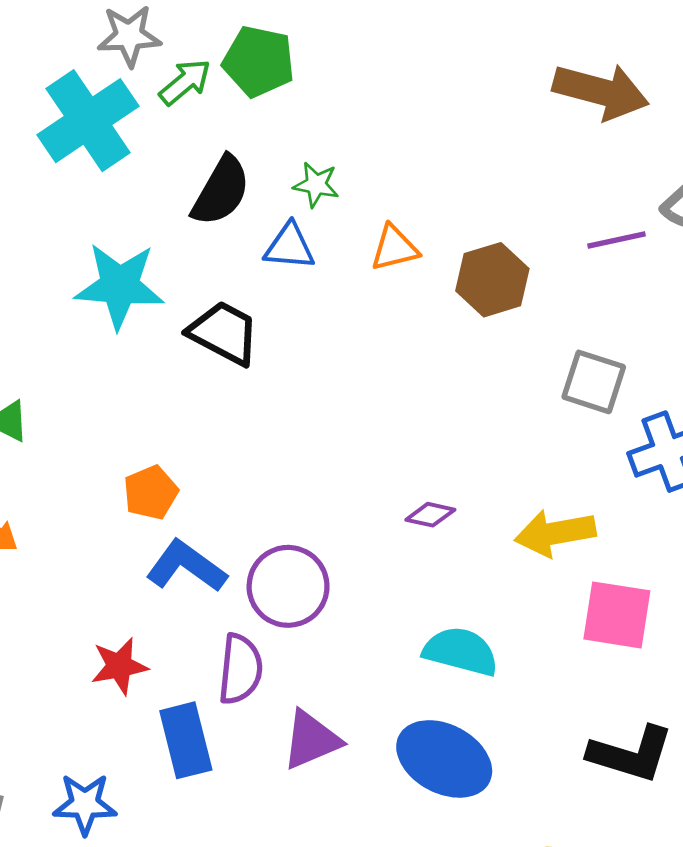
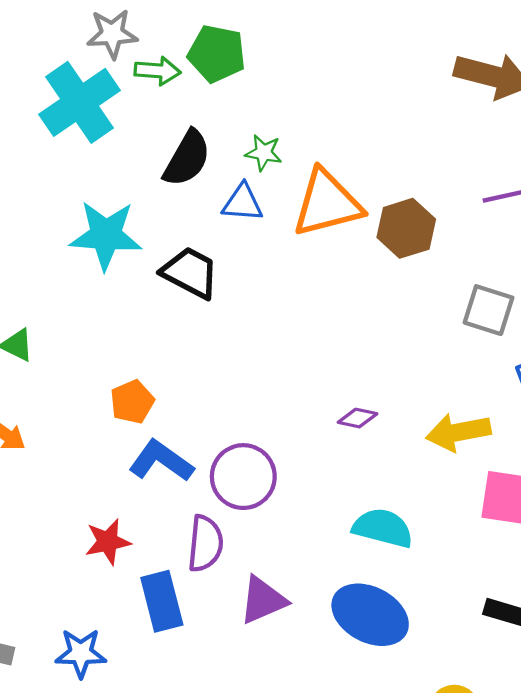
green arrow: (185, 82) -> (157, 71), turned 45
orange triangle: (394, 248) -> (327, 203), size x1.8

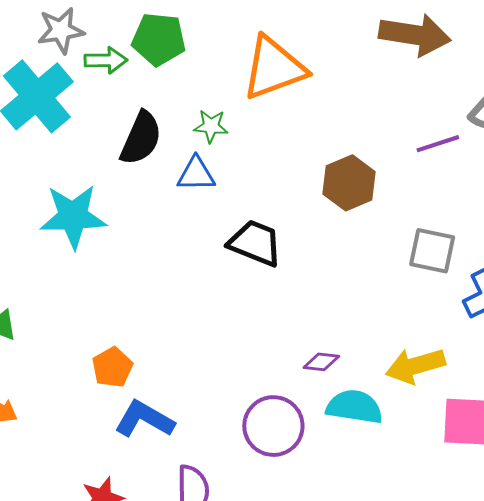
orange triangle: (327, 203) -> (274, 68), moved
black trapezoid: (190, 273) -> (255, 243), moved
purple circle: (243, 477) -> (273, 426), moved
cyan semicircle: (383, 528) -> (354, 407), moved

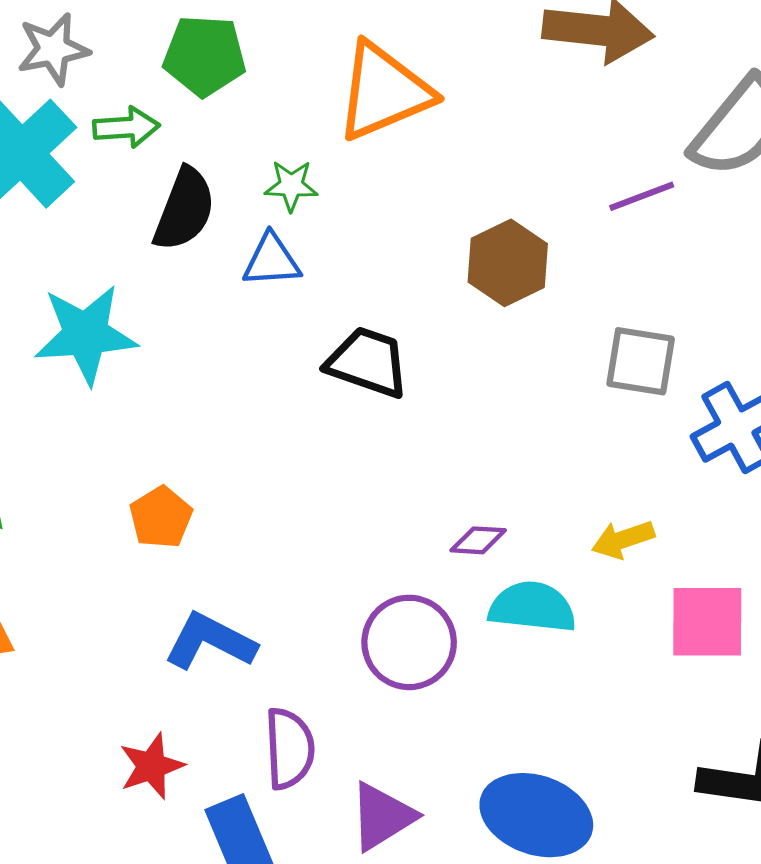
green arrow: (106, 60) -> (126, 127), moved
yellow arrow: (415, 366) -> (623, 539), size x0.7
orange pentagon: (112, 367) -> (161, 517), moved

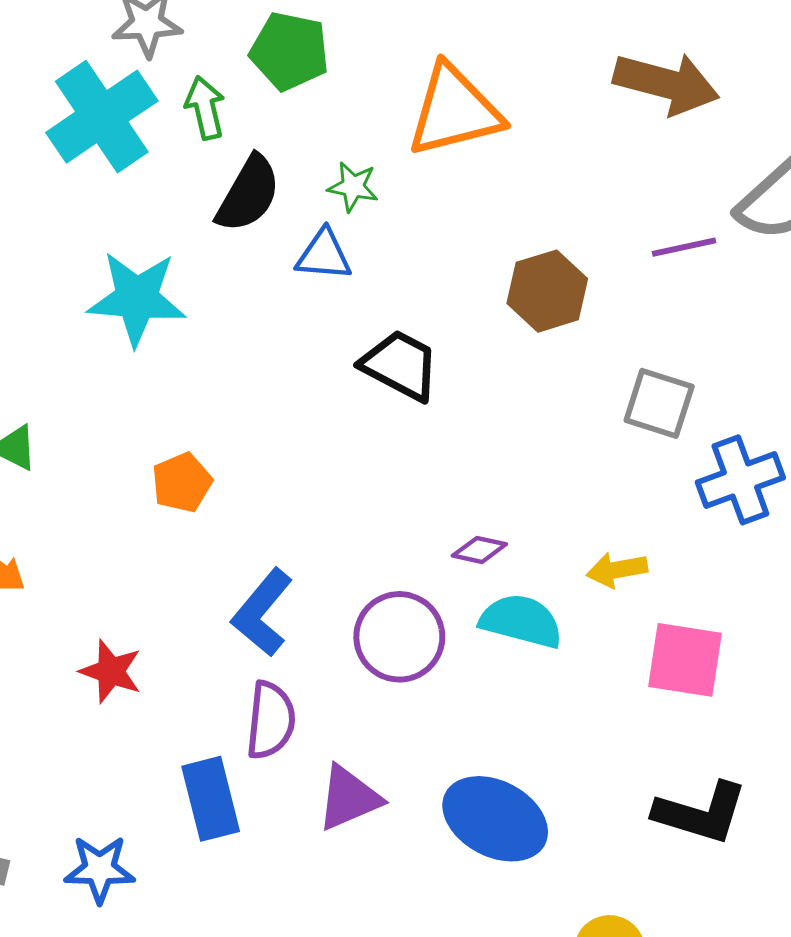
green arrow: (126, 127) -> (205, 108), turned -108
blue L-shape: (210, 641) -> (262, 612), moved, turned -86
red star: (151, 766) -> (111, 671), moved, turned 30

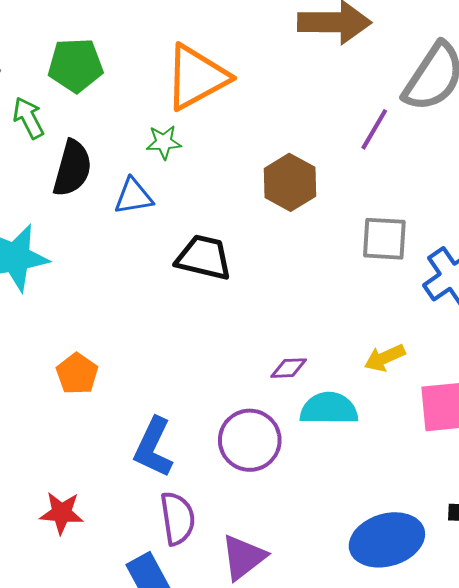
green star: (353, 187) -> (164, 142), moved
purple line: (684, 247) -> (374, 129), turned -33
blue ellipse: (495, 819) -> (387, 540), moved, turned -30

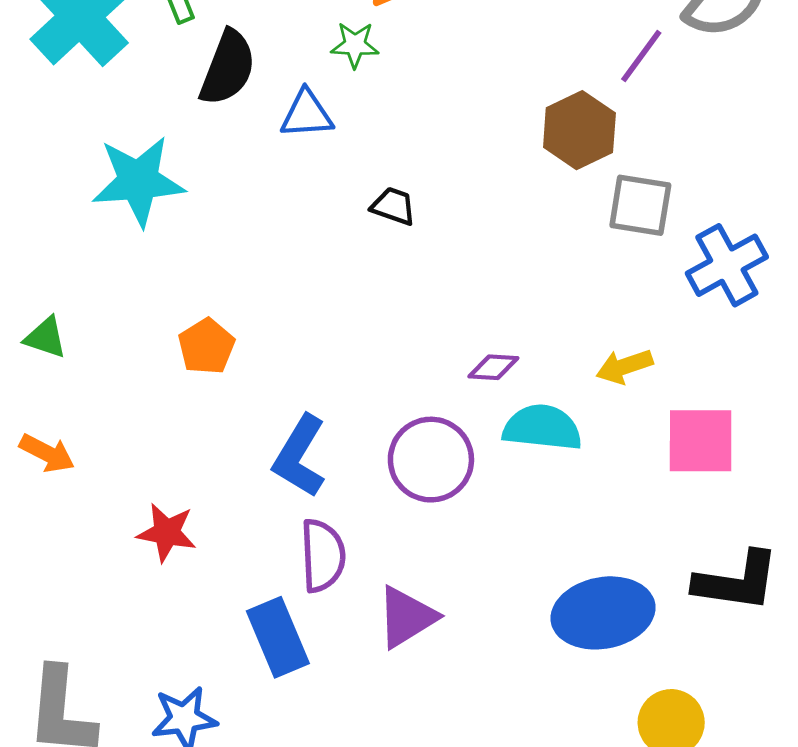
brown hexagon: (290, 182) -> (579, 130), moved
black trapezoid: (204, 257) -> (393, 206), size x0.6

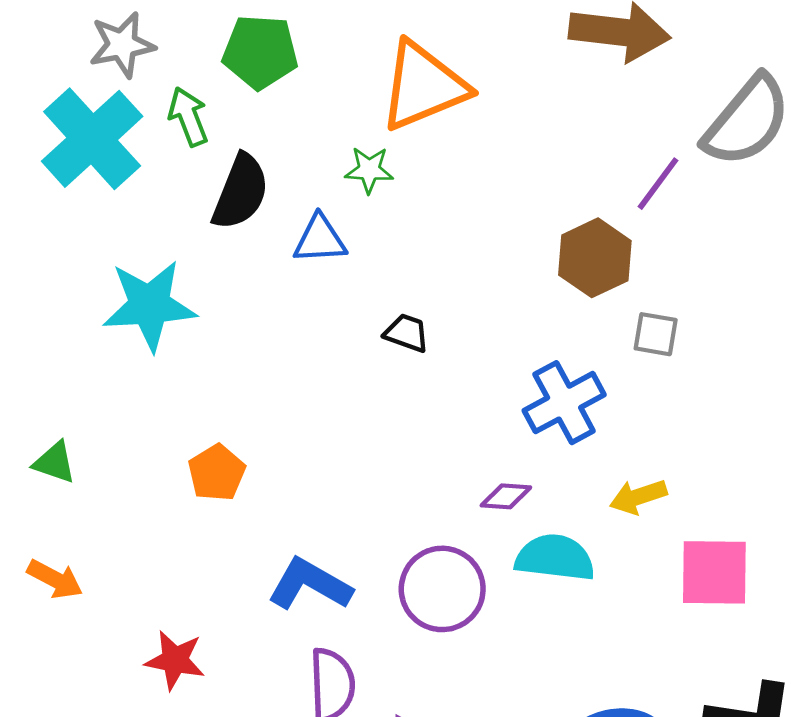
gray square: (640, 205) -> (656, 334), size x0.7
blue cross: (727, 265) -> (564, 403), moved
blue L-shape: (300, 456) -> (310, 584), turned 88

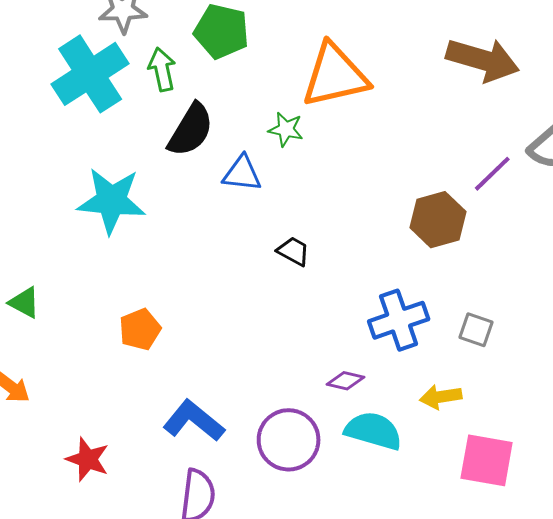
gray square: (656, 334) -> (476, 330), moved

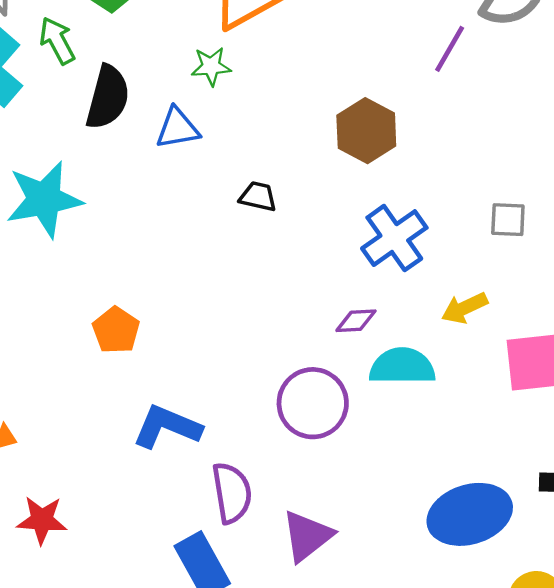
brown hexagon: (438, 220) -> (366, 131), moved
gray square: (476, 330) -> (508, 220), moved
blue L-shape: (194, 421) -> (167, 427), moved
red star: (88, 459) -> (42, 520), moved

